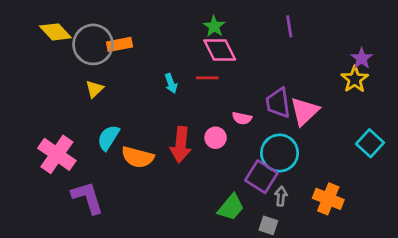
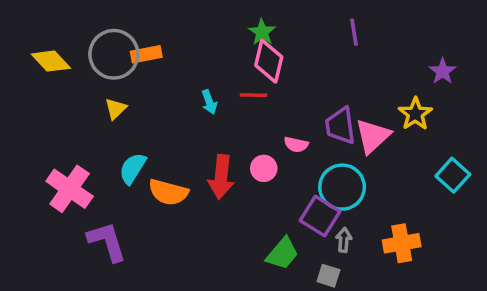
yellow diamond: (55, 32) -> (51, 61), moved
pink diamond: (220, 50) -> (269, 61), turned 40
yellow star: (355, 79) -> (415, 114), moved
orange cross: (328, 199) -> (402, 243), turned -32

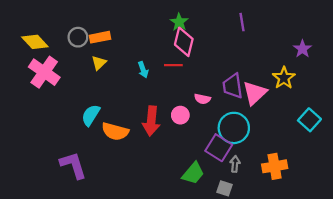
gray circle: (114, 54) -> (78, 37), size x0.6
yellow triangle: (116, 109) -> (99, 63), moved
pink cross: (70, 189) -> (44, 72), moved

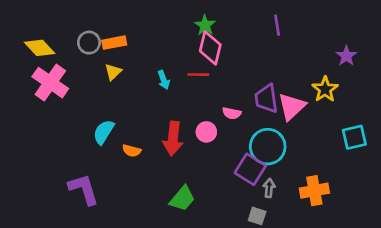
cyan square: (309, 120) -> (354, 137), turned 35
orange semicircle: (115, 131) -> (132, 151), size x0.6
green trapezoid: (193, 173) -> (182, 199), moved

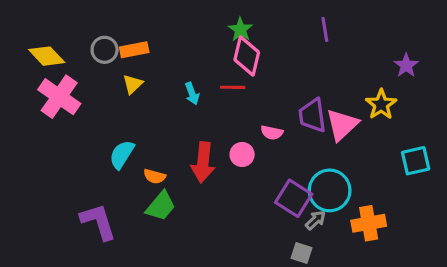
cyan circle: (268, 147) -> (330, 190), moved
gray arrow: (269, 188) -> (316, 220), turned 42
green trapezoid: (182, 199) -> (161, 206), moved

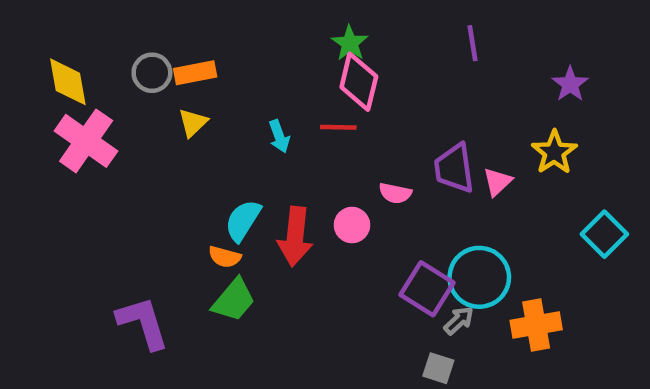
yellow diamond: (47, 56) -> (68, 82), turned 33
purple star: (406, 65) -> (570, 84), moved
pink triangle: (342, 125) -> (497, 182), size x0.6
cyan semicircle: (122, 154) -> (243, 220), moved
cyan square: (416, 161) -> (604, 234), turned -32

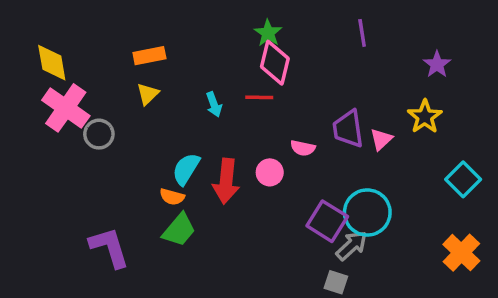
gray circle: (152, 73) -> (99, 134), moved
gray arrow: (459, 320) -> (352, 246), size x1.4
orange cross: (536, 325) -> (461, 253), moved, turned -36

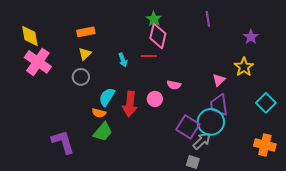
purple trapezoid: (348, 129) -> (219, 105), moved
gray circle: (99, 134) -> (81, 77), moved
orange cross: (461, 253) -> (265, 145), turned -30

